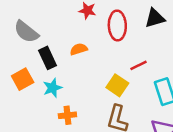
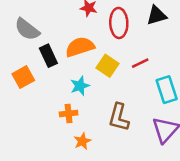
orange semicircle: (79, 49) -> (80, 47), size x1.6
yellow square: (117, 85) -> (107, 66), moved
cyan star: (52, 88) -> (80, 86), moved

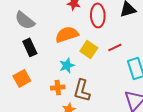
black rectangle: (48, 56) -> (30, 47), moved
orange square: (23, 77) -> (22, 78), moved
brown L-shape: (119, 117) -> (82, 90), moved

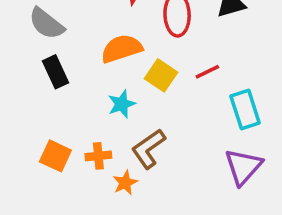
orange square: (22, 78) -> (55, 156), moved, turned -36
orange cross: (58, 87) -> (98, 156), moved
brown L-shape: (82, 90) -> (148, 149), turned 40

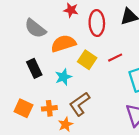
gray semicircle: (46, 24) -> (35, 28), moved
black rectangle: (55, 72) -> (34, 68), moved

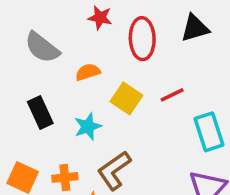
orange semicircle: (63, 44) -> (88, 72), size x0.6

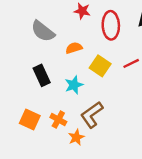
orange cross: (65, 177) -> (58, 119), turned 35

